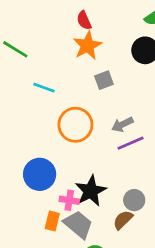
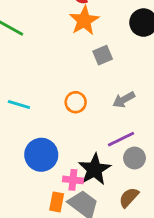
cyan line: (44, 88) -> (19, 104), moved
orange circle: (75, 125) -> (76, 102), size x0.6
purple line: (131, 143) -> (121, 139), moved
gray circle: (134, 200) -> (134, 158), moved

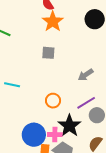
gray square: (103, 55) -> (48, 53), moved, turned 32
orange circle: (76, 102) -> (53, 101), moved
blue circle: (41, 155) -> (34, 135), moved

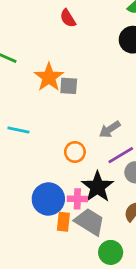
orange star: (53, 21) -> (49, 77), moved
gray arrow: (86, 75) -> (110, 129), moved

